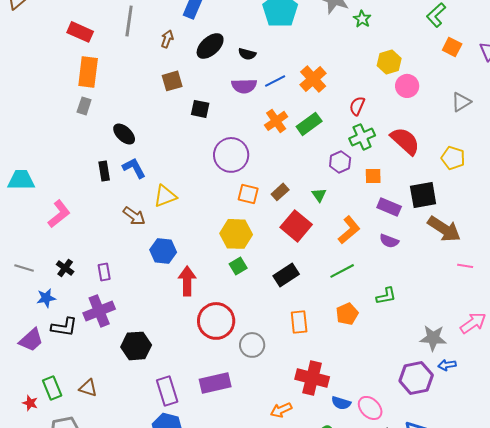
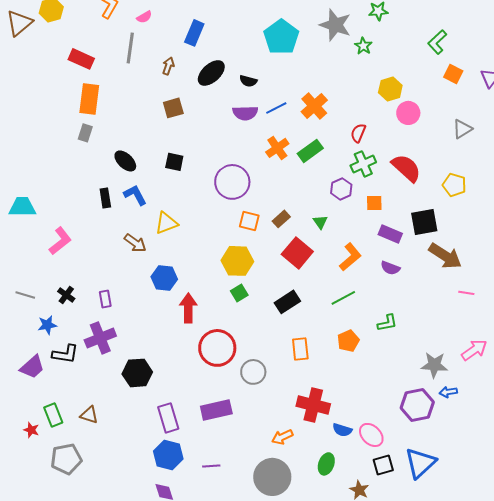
black square: (200, 109) -> (174, 162), moved

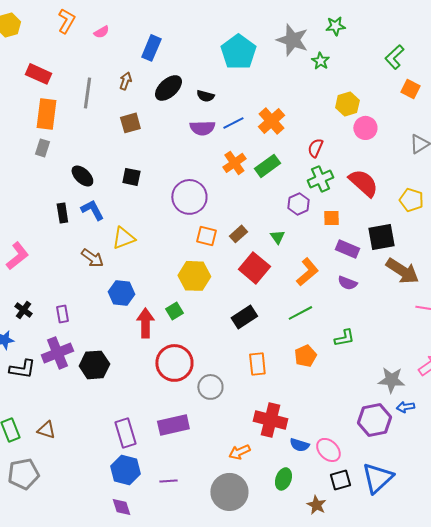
gray line: (130, 48) -> (87, 93), moved
green square: (239, 293) -> (174, 311), moved
black hexagon: (137, 373) -> (94, 365), moved

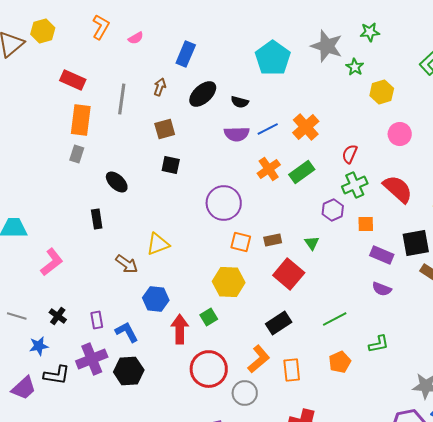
yellow hexagon: (347, 104) -> (382, 92), moved
black square: (131, 177) -> (171, 165), moved
blue L-shape: (92, 210) -> (127, 332), moved
brown rectangle: (238, 234) -> (273, 240), turned 30
orange L-shape: (307, 272) -> (259, 359), moved

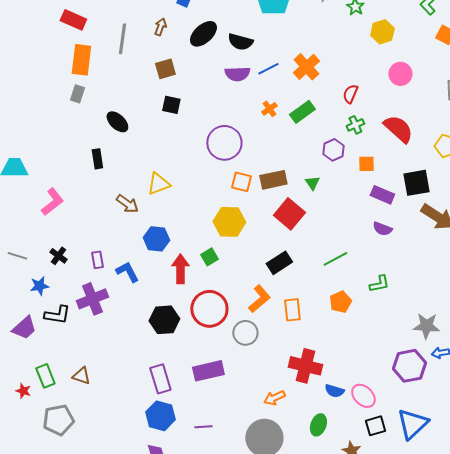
black semicircle: (240, 102) -> (240, 42), size x1.4
orange cross: (269, 169) -> (269, 109), size x0.7
green cross: (355, 185) -> (355, 125), size x0.7
brown rectangle: (273, 240) -> (273, 180), size x1.5
black hexagon: (129, 371) -> (164, 320), moved

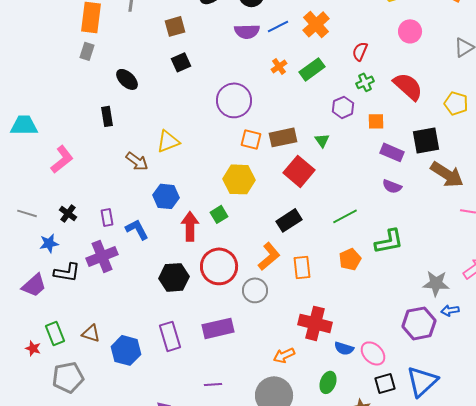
black square: (171, 105) -> (181, 62), turned -36
green L-shape: (379, 284) -> (389, 241), size x1.4
blue hexagon: (160, 416) -> (126, 350), moved

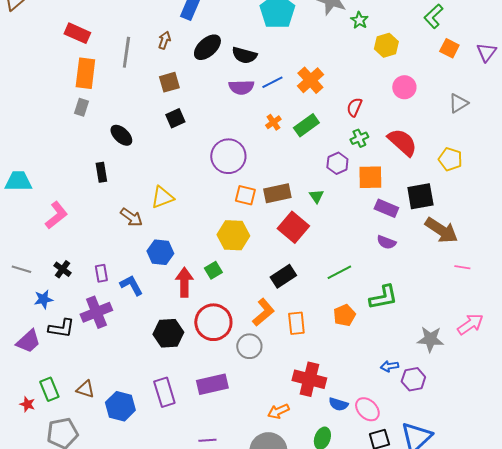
orange square: (376, 121) -> (370, 177), size x1.5
blue arrow: (450, 310) -> (389, 366), moved
purple hexagon: (419, 323) -> (413, 379), size x0.7

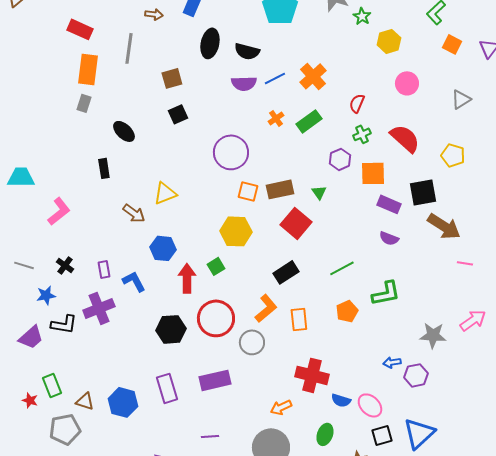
brown arrow: (164, 40) -> (154, 14), moved, turned 78
black ellipse: (207, 47) -> (210, 43), turned -36
brown triangle: (85, 389) -> (85, 401), moved

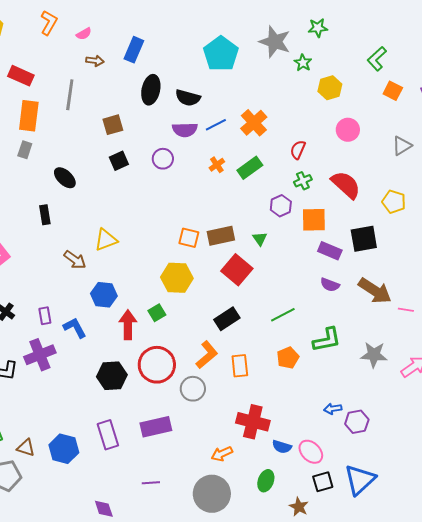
purple circle: (231, 152) -> (163, 159), moved, size x0.6
brown arrow: (444, 226) -> (375, 291), moved
gray star: (433, 335) -> (374, 355), moved

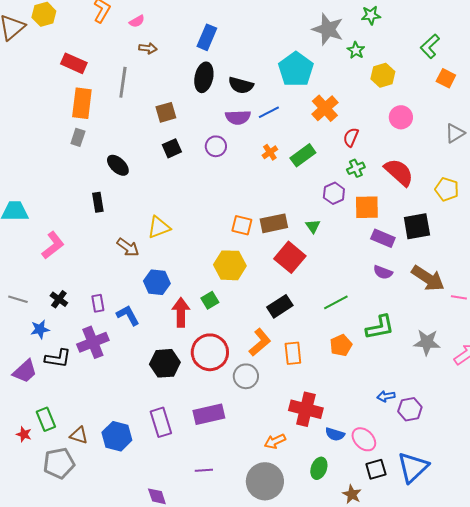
blue rectangle: (134, 50) -> (207, 37), moved
cyan pentagon: (221, 54) -> (296, 69), moved
orange cross: (254, 123) -> (325, 108), moved

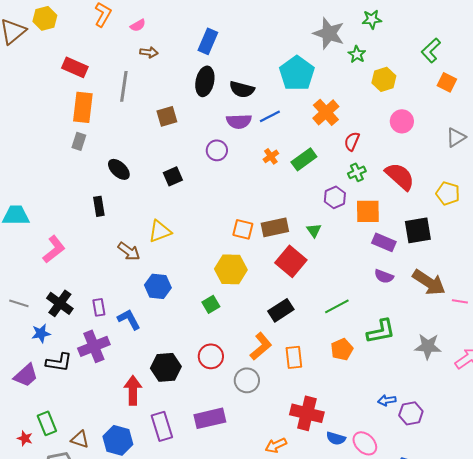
black square: (172, 148) -> (173, 176), moved
black cross: (59, 299) -> (60, 303), size x1.5
red arrow: (181, 312) -> (133, 390), moved
red circle: (210, 352) -> (211, 356), size x0.7

